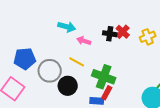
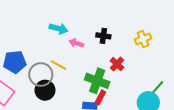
red cross: (123, 32) -> (117, 64), moved
yellow line: (77, 62) -> (59, 65), moved
black circle: (68, 86) -> (45, 90), moved

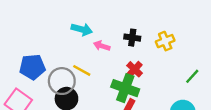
yellow cross: (143, 39) -> (165, 41), moved
red cross: (117, 64) -> (135, 69), moved
green line: (158, 87) -> (192, 76), moved

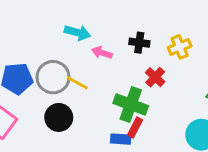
red cross: (135, 69) -> (155, 77), moved
gray circle: (62, 81) -> (53, 77), moved

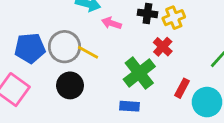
yellow cross: (180, 47) -> (174, 18), moved
green cross: (131, 104) -> (139, 73), turned 32
red rectangle: (135, 128) -> (182, 88), moved

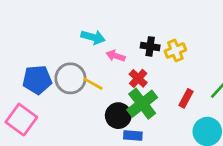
red cross: (163, 47) -> (138, 78), moved
black circle: (70, 85) -> (118, 116), moved
red rectangle: (182, 88) -> (186, 98), moved

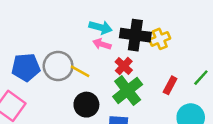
cyan arrow: (93, 37) -> (101, 27), moved
black cross: (150, 46) -> (135, 35), size x1.6
black circle: (118, 116) -> (86, 105), moved

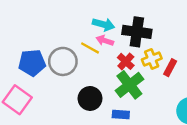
yellow cross: (160, 39) -> (152, 59), moved
yellow line: (80, 71) -> (90, 48), moved
red rectangle: (170, 85) -> (170, 68), moved

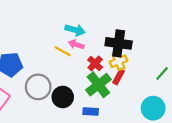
black cross: (137, 32) -> (119, 43), moved
gray circle: (63, 61) -> (38, 87), moved
red rectangle: (170, 68) -> (119, 77), moved

